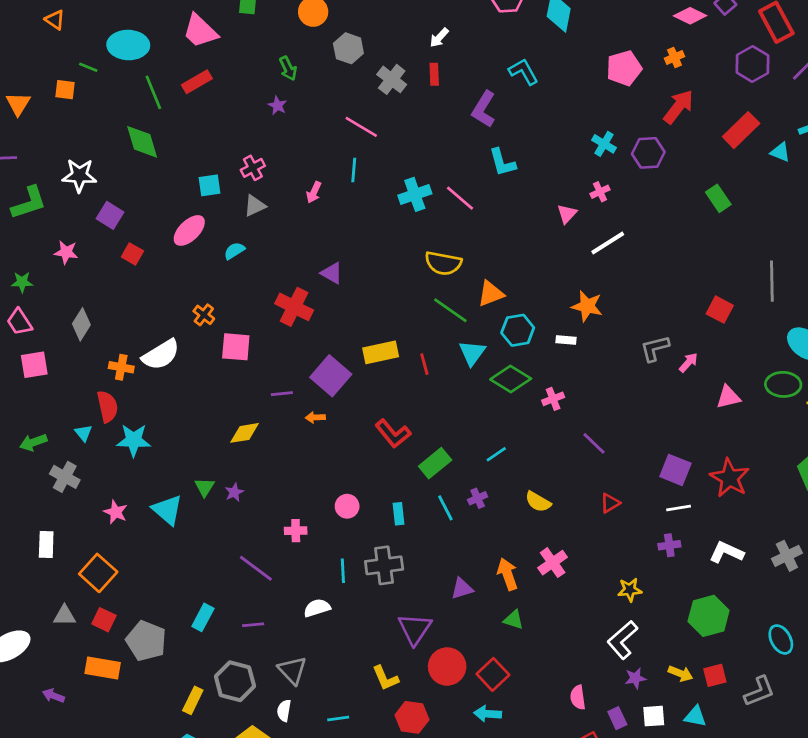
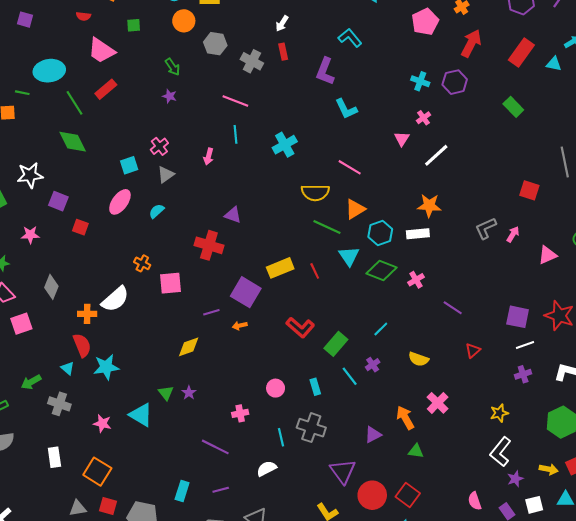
pink line: (460, 198) -> (350, 167), moved
white rectangle: (566, 340) -> (418, 234), size x1.5
gray cross: (384, 565) -> (311, 428), turned 36

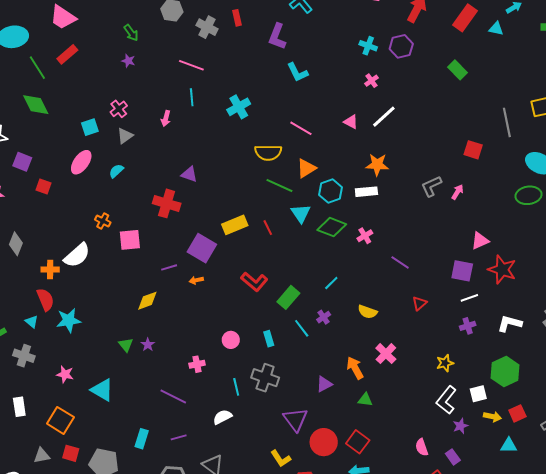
pink triangle: (402, 139) -> (351, 122), moved, turned -35
pink triangle: (548, 255) -> (480, 241), moved
cyan triangle: (141, 415) -> (102, 390), moved
white square: (534, 505) -> (478, 394), moved

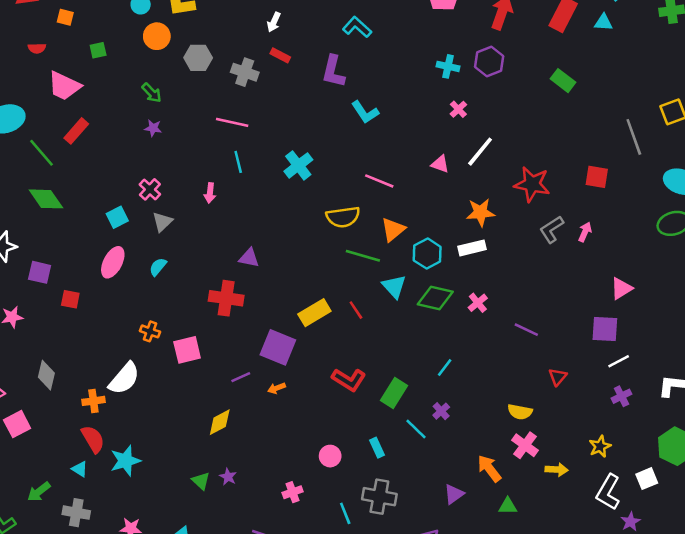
red rectangle: (237, 18) -> (280, 55), turned -42
red star: (502, 270) -> (532, 184), moved
yellow semicircle: (368, 312) -> (520, 412), moved
yellow arrow: (492, 417) -> (557, 470), moved

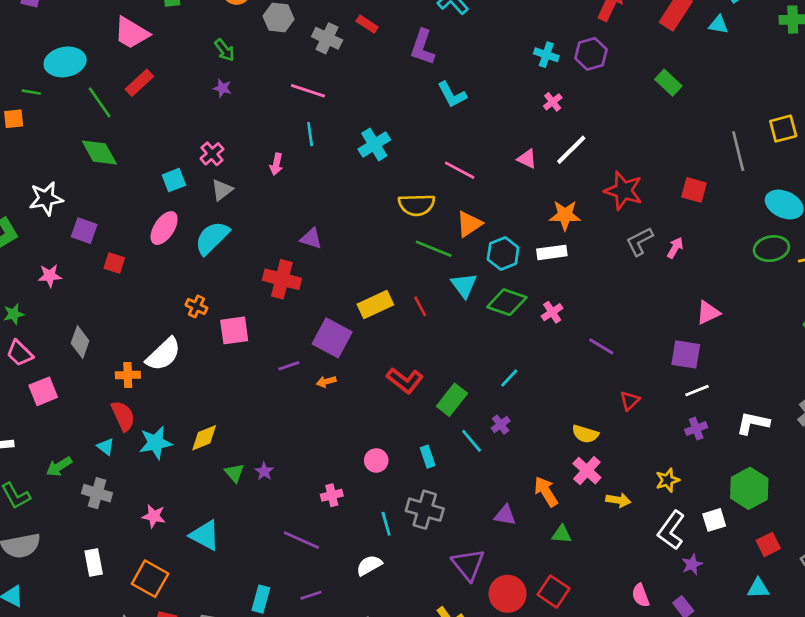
cyan semicircle: (158, 267) -> (212, 238), size x1.8
yellow diamond: (220, 422) -> (204, 438), moved
purple triangle: (454, 494) -> (505, 515), turned 40

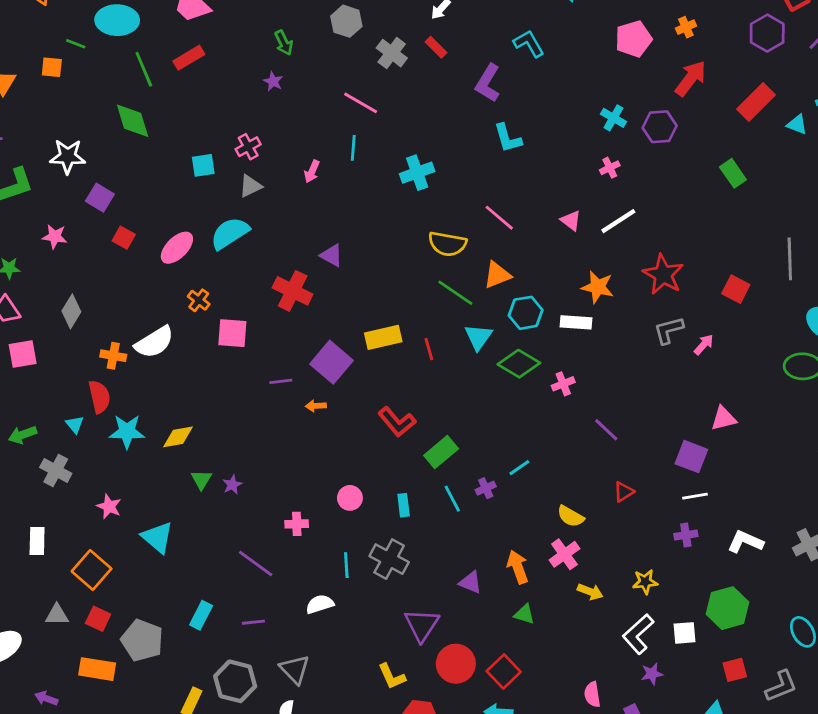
pink ellipse: (164, 228) -> (177, 248), moved
cyan line: (509, 378) -> (519, 468), moved

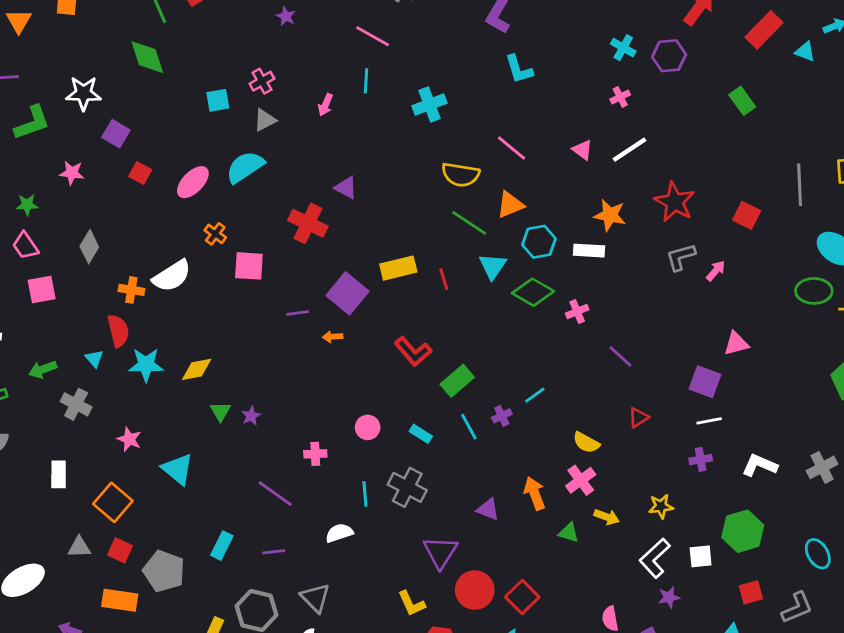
cyan rectangle: (404, 505) -> (421, 434), turned -50
green triangle: (524, 614) -> (569, 533), moved

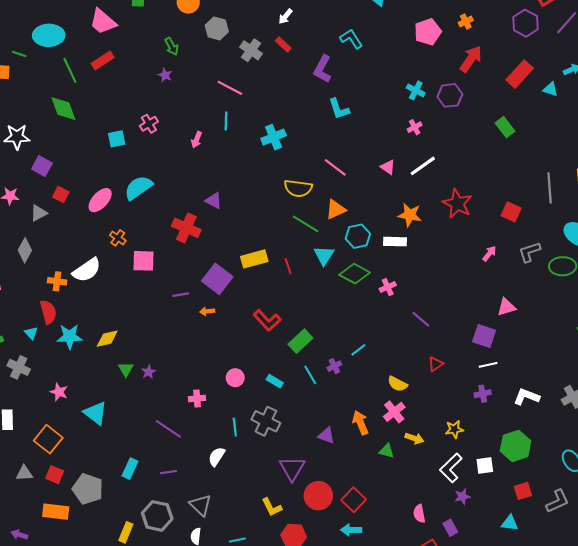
gray triangle: (265, 120) -> (39, 213), moved
gray L-shape: (681, 257) -> (530, 252), moved
white semicircle: (339, 533) -> (217, 457), turned -36

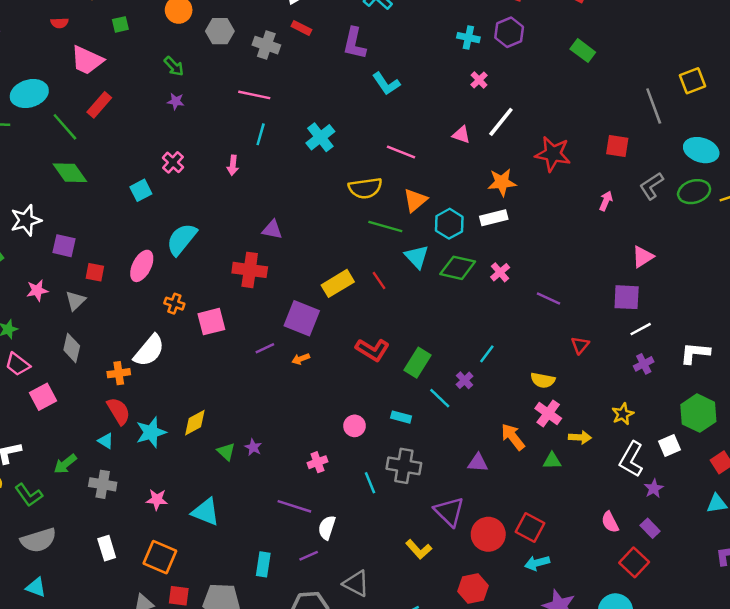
cyan line: (226, 121) -> (261, 134), turned 30
white semicircle: (217, 457) -> (327, 528), moved
yellow L-shape: (272, 507) -> (419, 549), moved

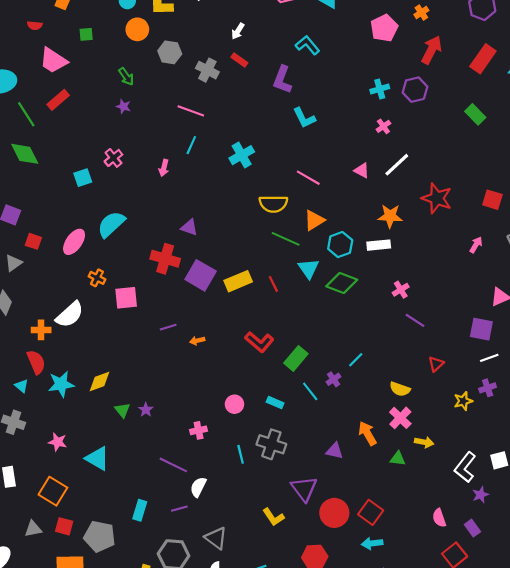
cyan cross: (468, 38) -> (380, 89), turned -36
pink cross: (500, 272) -> (401, 290), moved
purple square: (302, 318) -> (201, 275), moved
yellow star: (623, 414) -> (463, 401), moved

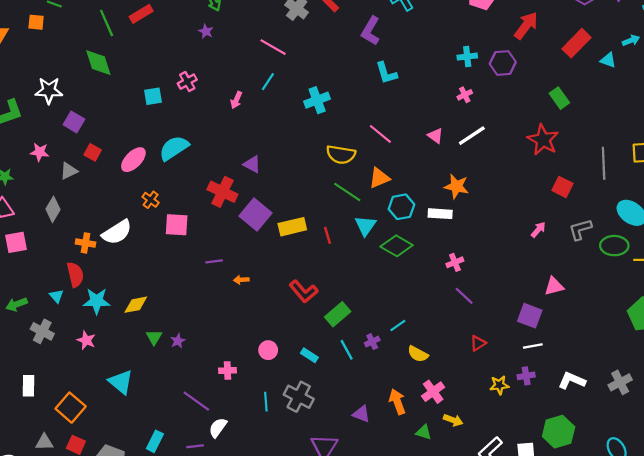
red star: (437, 198) -> (543, 140), moved
yellow semicircle: (400, 389) -> (418, 354), moved
pink star: (58, 442) -> (86, 340), moved

